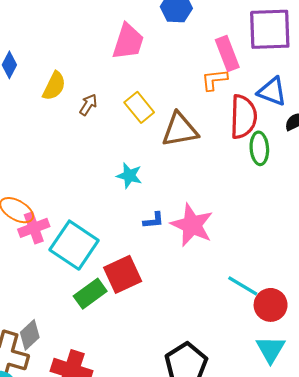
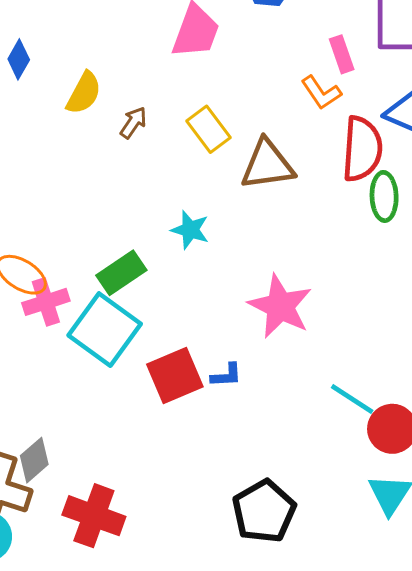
pink rectangle: (227, 53) -> (342, 54), size x0.7
orange L-shape: (214, 80) -> (321, 93), turned -120
blue L-shape: (154, 220) -> (226, 375), moved
green rectangle: (90, 294) -> (121, 273), moved

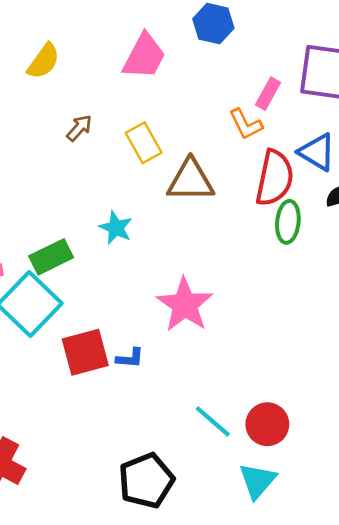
pink rectangle: (342, 54) -> (268, 94), turned 40
yellow semicircle: (84, 93) -> (44, 61), moved
cyan line: (352, 399) -> (213, 421), moved

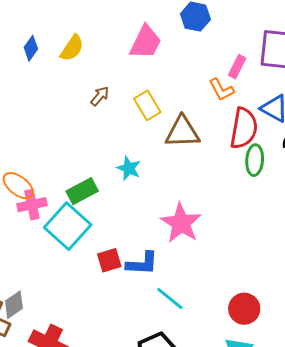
red square: (85, 352) -> (109, 260), size x0.7
blue L-shape: (130, 358) -> (142, 263), size x1.6
cyan line: (213, 421) -> (170, 298), moved

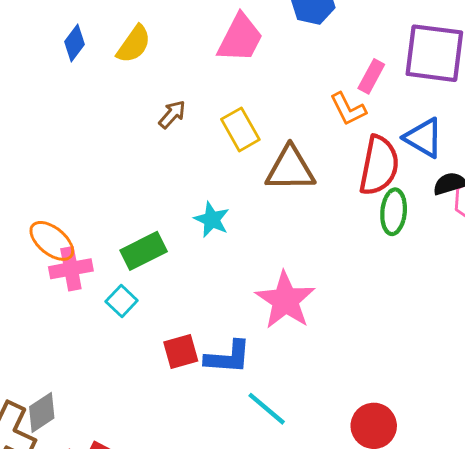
cyan square: (68, 226) -> (122, 301), size x0.5

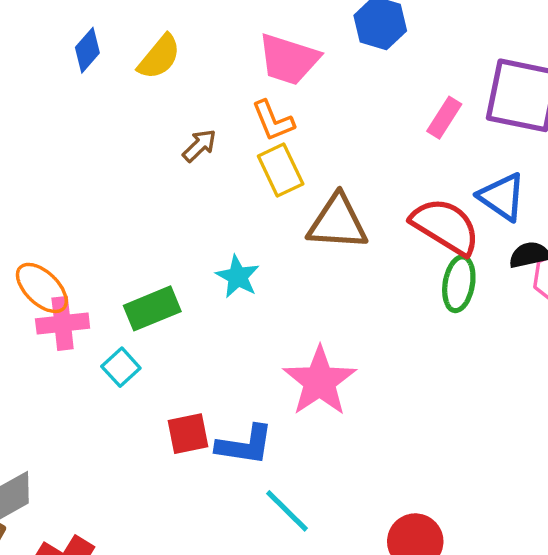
pink trapezoid: (240, 38) -> (289, 59), turned 76
orange L-shape: (348, 109) -> (273, 121), moved
red semicircle: (379, 165) -> (445, 226), turned -74

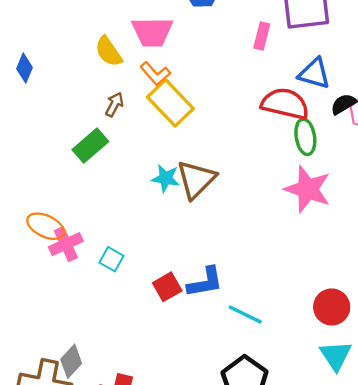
yellow semicircle: (159, 57) -> (109, 52), moved, turned 124
yellow rectangle: (281, 170) -> (170, 103), size x1.4
brown triangle: (338, 222) -> (196, 179), moved, turned -30
green rectangle: (152, 308) -> (90, 146), moved
pink star: (320, 381) -> (308, 189), moved

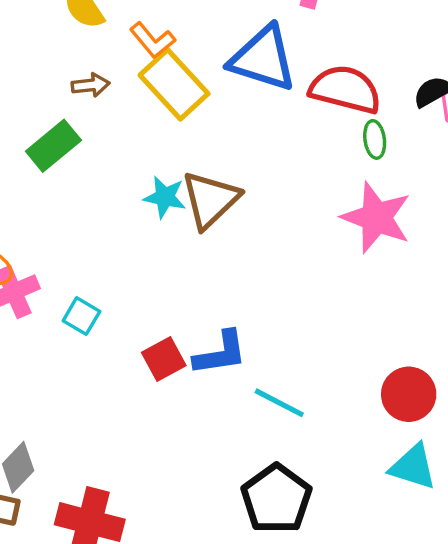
blue triangle: (314, 73) -> (263, 59), moved, size x1.4
brown arrow: (114, 104) -> (91, 85), turned 55
green ellipse: (305, 137) -> (375, 139), size x0.7
cyan triangle: (336, 355) -> (413, 467), turned -40

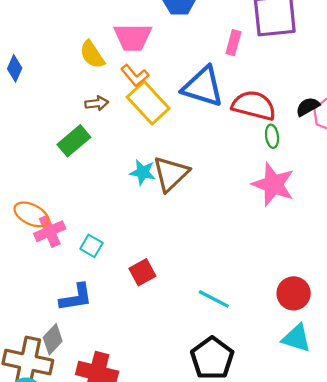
blue L-shape: (220, 353) -> (76, 297), moved

